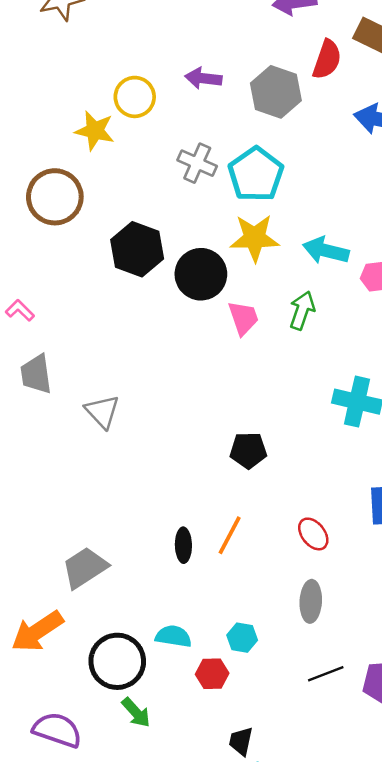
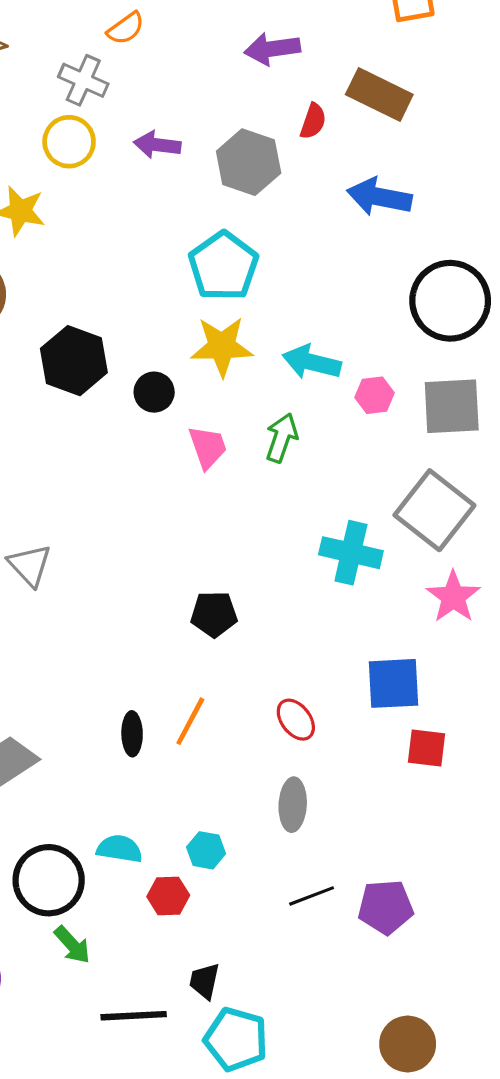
red semicircle: (327, 59) -> (313, 121), size x0.7
yellow circle: (135, 97) -> (69, 142), moved
gray cross: (197, 163) -> (83, 80), moved
black circle: (201, 274) -> (154, 392), size x0.6

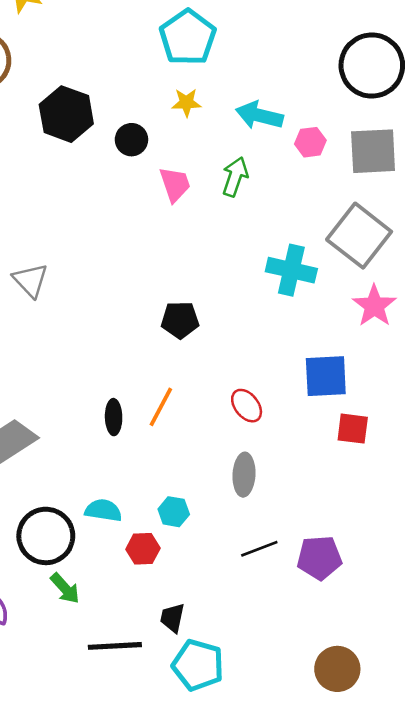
yellow star: (222, 346) -> (186, 103), size x0.6

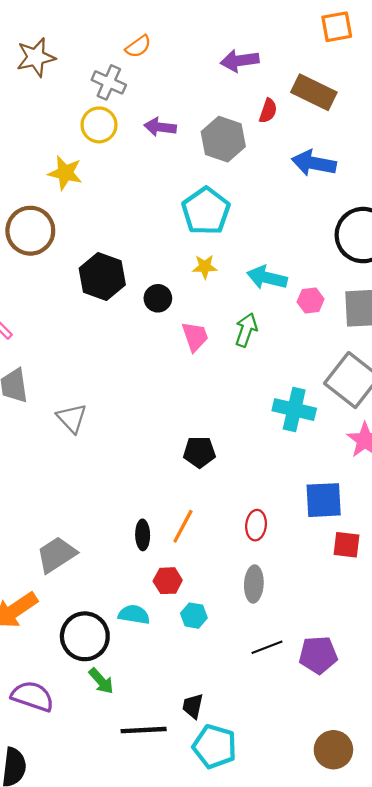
red ellipse: (247, 406) -> (256, 525), turned 44
red hexagon: (143, 549) -> (168, 581), moved

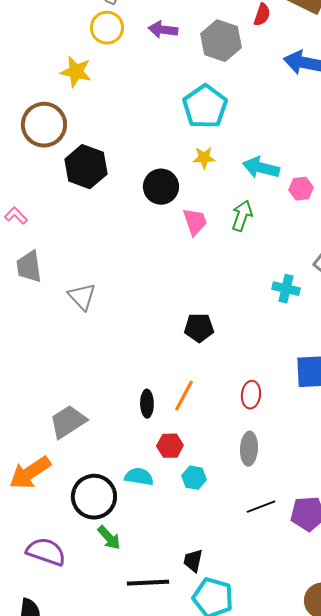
black hexagon: (102, 276) -> (86, 167), moved
black circle: (158, 298) -> (161, 187), size x1.4
cyan cross: (294, 410) -> (286, 289), size x0.7

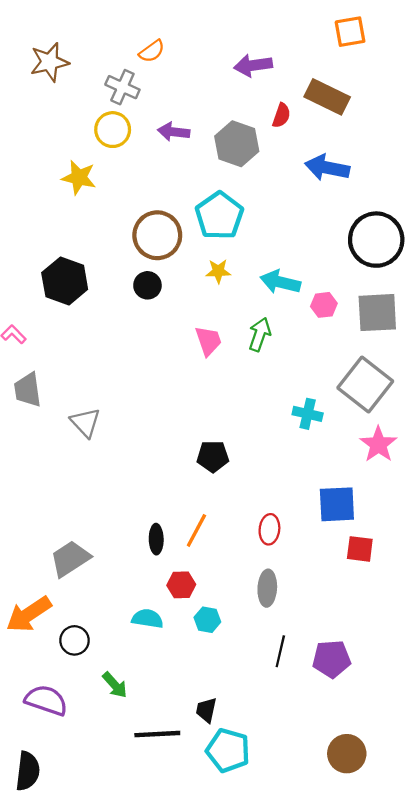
brown circle: (44, 125) -> (157, 235), moved
black hexagon: (86, 167) -> (65, 281), moved
black circle: (161, 187) -> (147, 285), moved, size x0.7
black circle: (94, 497) -> (75, 640), moved, size x0.6
black line: (261, 507) -> (280, 651), turned -56

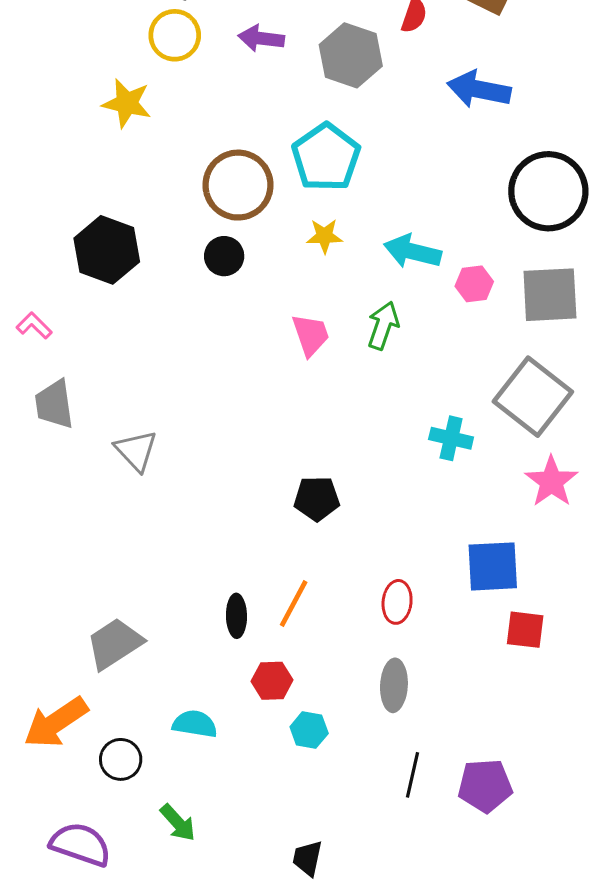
cyan semicircle: (147, 619) -> (195, 724), moved

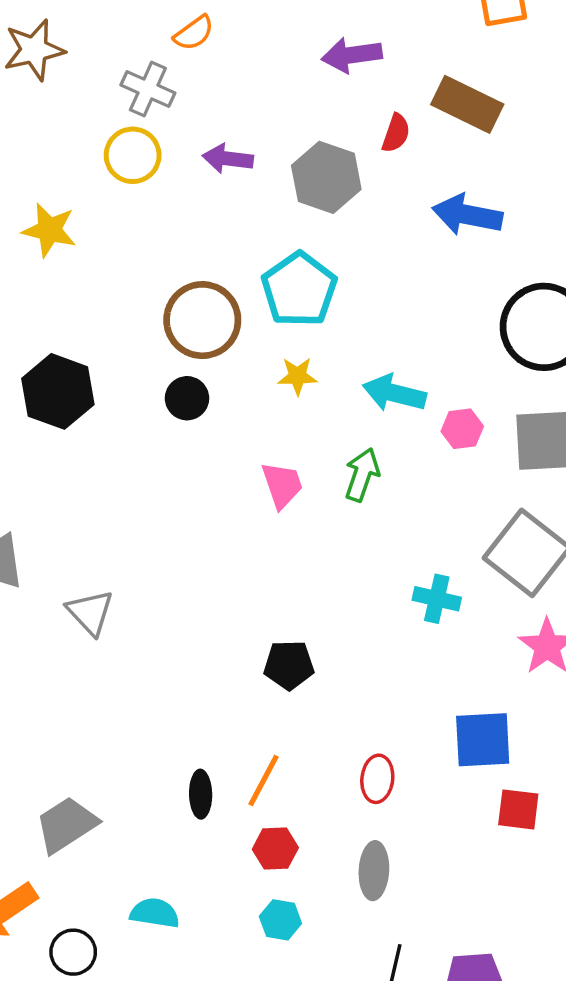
yellow star: (127, 103) -> (49, 230), moved
red hexagon: (272, 681) -> (275, 849), moved

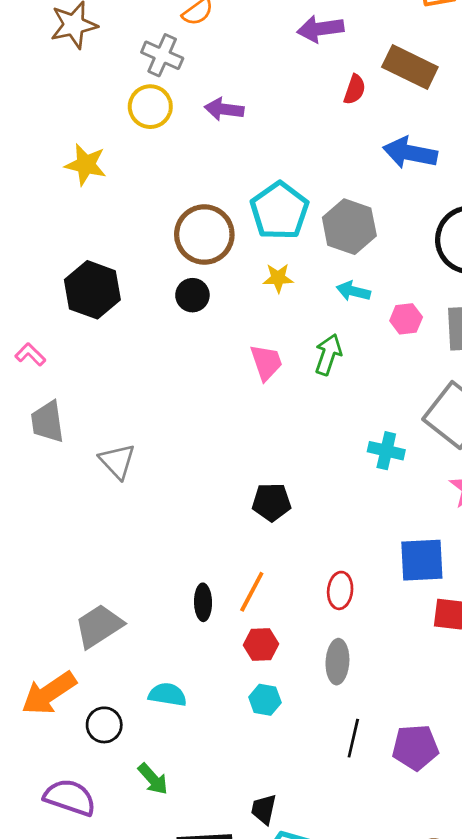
gray hexagon: (326, 177) -> (349, 227), moved
cyan arrow: (394, 393) -> (353, 291), size x0.7

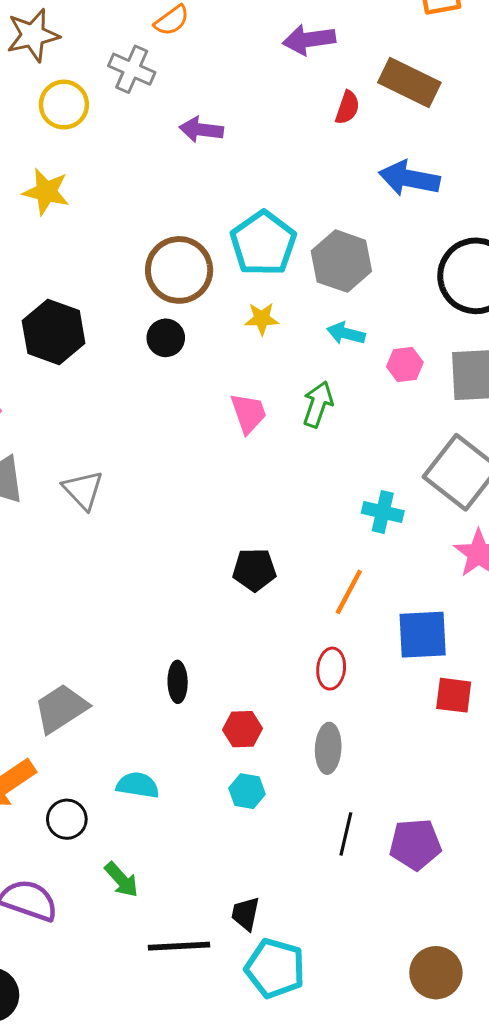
yellow circle: (150, 107) -> (64, 105), moved
gray triangle: (117, 461) -> (83, 490), moved
orange line: (252, 592) -> (349, 592), moved

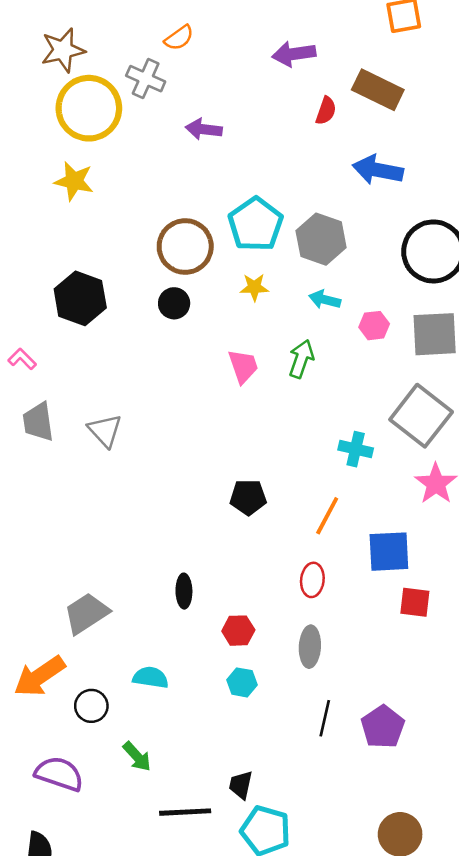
yellow circle: (64, 105) -> (89, 108), size x1.6
purple pentagon: (415, 844) -> (383, 727), turned -30

